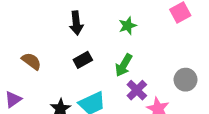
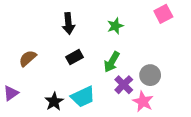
brown semicircle: (31, 61) -> (28, 58), turned -78
gray circle: (186, 80) -> (150, 75), moved

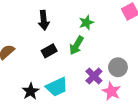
green arrow: (112, 62) -> (76, 45), moved

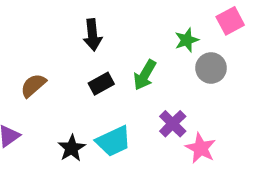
green star: (86, 22) -> (187, 40), moved
gray circle: (118, 67) -> (211, 68), moved

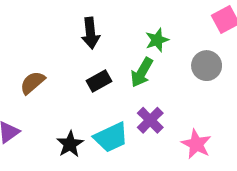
green star: (187, 40) -> (157, 40), moved
purple cross: (173, 124) -> (150, 120), moved

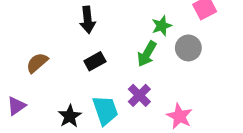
green star: (157, 40) -> (162, 26), moved
green arrow: (142, 72) -> (147, 54), moved
cyan trapezoid: (111, 137) -> (105, 110), turned -84

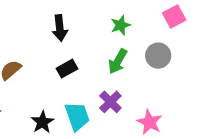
green star: (162, 26) -> (121, 25), moved

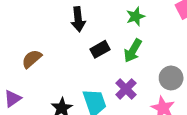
gray circle: (158, 56) -> (171, 78), moved
black rectangle: (67, 69) -> (100, 49), moved

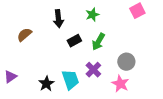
green star: (136, 16) -> (92, 15), moved
brown semicircle: (32, 59) -> (24, 35), moved

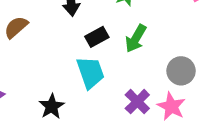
purple cross: (93, 70) -> (137, 102), moved
cyan trapezoid: (70, 80) -> (90, 72), moved

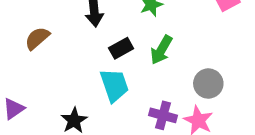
purple cross: (137, 102) -> (163, 115), turned -30

